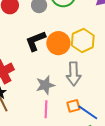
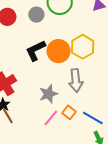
orange square: (73, 106) -> (69, 112), moved, turned -32
pink line: (46, 109) -> (51, 118), turned 42

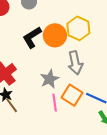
orange square: (69, 112) -> (72, 95), size x1.5
pink line: (51, 118) -> (55, 103), turned -42

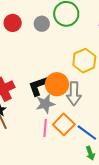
orange circle: (55, 35) -> (57, 84), moved
black L-shape: (32, 37) -> (39, 86), moved

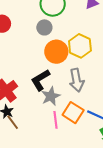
gray circle: (42, 24) -> (44, 27), moved
orange circle: (57, 84) -> (56, 52), moved

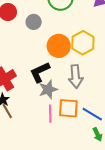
gray circle: (44, 27) -> (34, 22), moved
orange square: (73, 113) -> (68, 108), turned -35

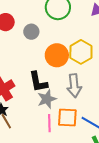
black L-shape: (40, 72) -> (38, 82), turned -75

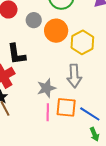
orange circle: (57, 55) -> (56, 31), moved
black L-shape: (38, 82) -> (17, 54), moved

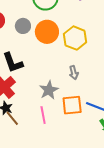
gray arrow: (74, 76) -> (74, 73), size x0.6
pink line: (48, 112) -> (43, 115), moved

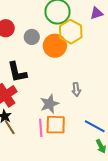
yellow hexagon: (75, 38) -> (71, 32), moved
orange square: (72, 105) -> (56, 125), moved

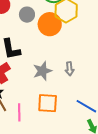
gray star: (49, 104) -> (42, 71), moved
pink line: (41, 128) -> (19, 112), moved

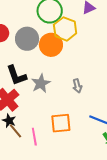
gray circle: (27, 15) -> (27, 39), size x1.5
gray star: (42, 71) -> (41, 83), moved

